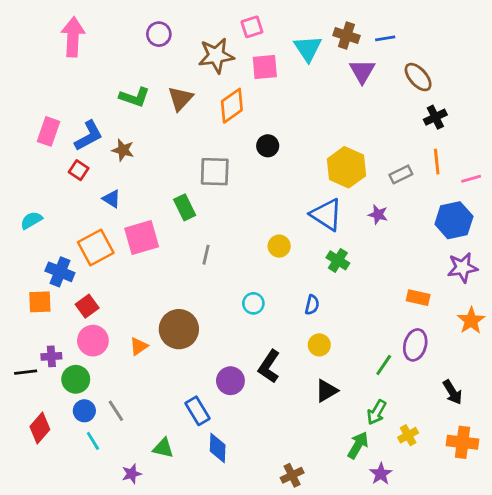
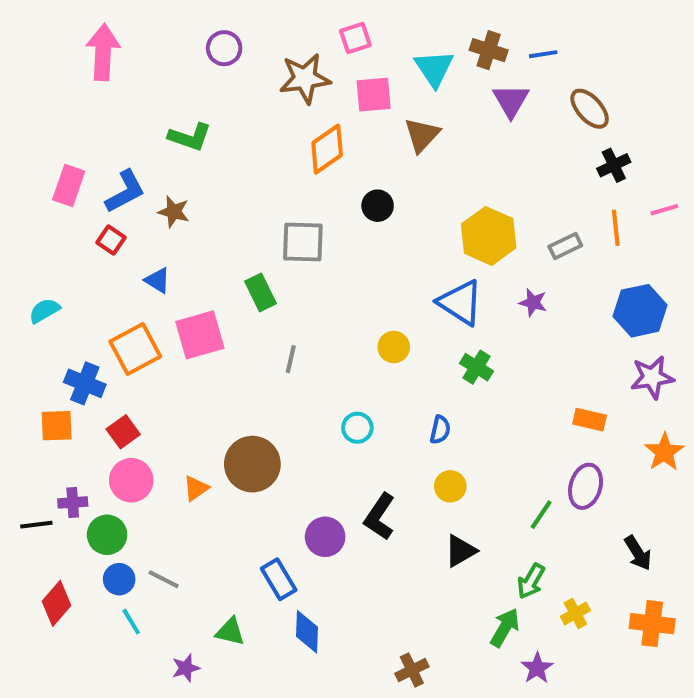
brown triangle: (180, 99) -> (422, 135), moved
pink line: (471, 179) -> (664, 210), moved
gray line: (116, 411) -> (164, 579), turned -30

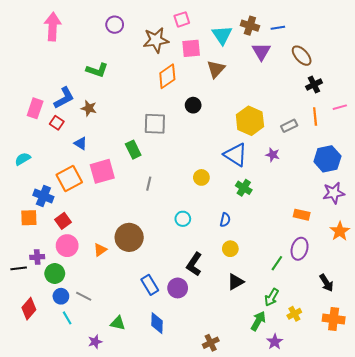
pink rectangle: (69, 185) -> (35, 108), moved
purple circle: (325, 537) -> (178, 288), moved
blue rectangle: (279, 579) -> (150, 285), moved

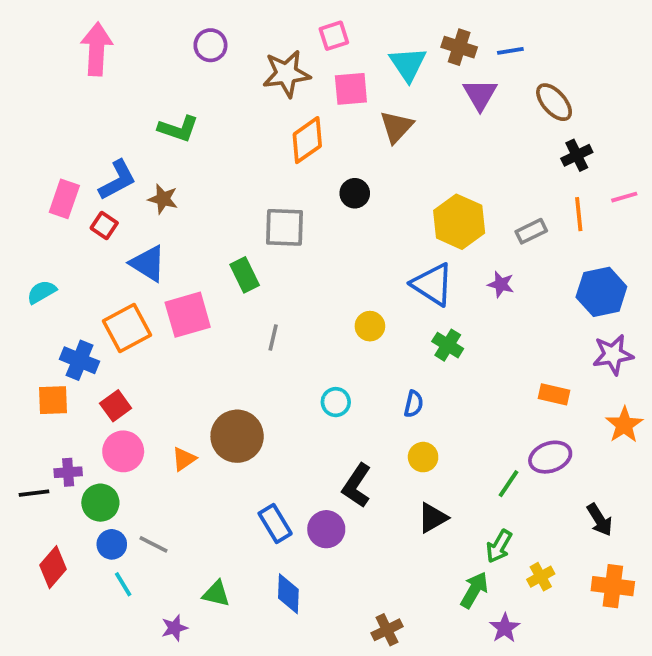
blue triangle: (81, 143) -> (148, 263), size x1.5
purple ellipse: (300, 249) -> (550, 457), turned 55

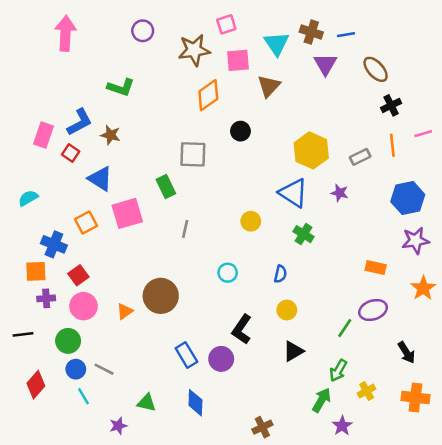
orange square: (127, 328) -> (86, 222), size x0.7
purple cross: (68, 472) -> (46, 298), moved

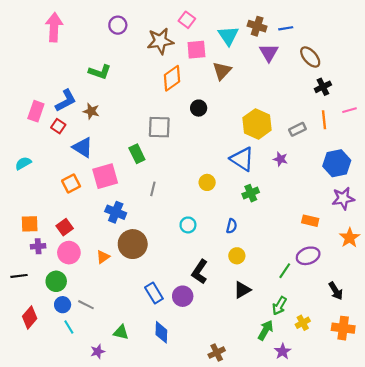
pink square: (226, 24) -> (187, 20), turned -35
green cross: (304, 234) -> (251, 193), turned 35
blue cross: (54, 244) -> (116, 212), moved

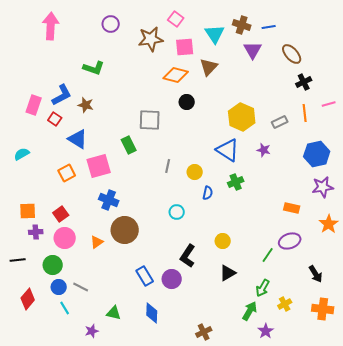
orange diamond: (172, 78) -> (176, 75), moved, turned 50
gray line: (153, 189) -> (168, 166), moved
blue semicircle: (232, 226) -> (208, 193), moved

